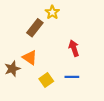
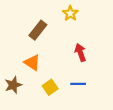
yellow star: (52, 12) -> (70, 13), moved
brown star: (12, 69) -> (13, 85), moved

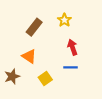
yellow star: (70, 13) -> (64, 20), moved
blue line: (78, 84) -> (70, 67), moved

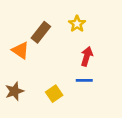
red arrow: (72, 47) -> (87, 56), turned 35
orange triangle: (29, 56) -> (20, 50), moved

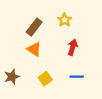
orange triangle: (20, 50) -> (34, 49), moved
blue line: (84, 80) -> (77, 77), moved

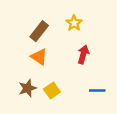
brown star: (12, 77) -> (27, 88), moved
blue line: (77, 77) -> (97, 90), moved

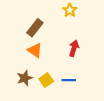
yellow star: (74, 23) -> (70, 10), moved
blue line: (97, 90) -> (69, 80), moved

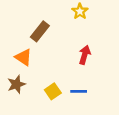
orange triangle: (35, 50) -> (23, 57), moved
brown star: (25, 78) -> (16, 84), moved

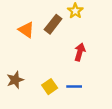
brown rectangle: (40, 31) -> (53, 24), moved
orange triangle: (23, 57) -> (26, 30), moved

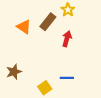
red arrow: (80, 52) -> (67, 39), moved
yellow square: (50, 87) -> (45, 88), moved

